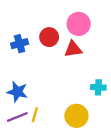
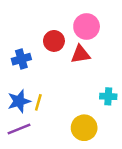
blue cross: (20, 44) -> (21, 59), moved
blue star: (17, 92) -> (19, 101), turned -30
yellow line: (35, 115) -> (38, 102), moved

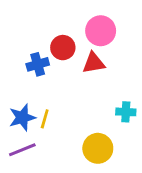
blue cross: (21, 59) -> (38, 64), moved

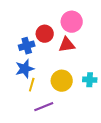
blue star: (22, 118) -> (25, 69), moved
yellow circle: (98, 148) -> (62, 81), moved
purple line: (22, 150) -> (44, 107), moved

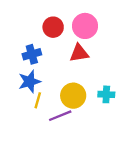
red circle: (45, 34) -> (53, 27), moved
purple line: (44, 107) -> (60, 116), moved

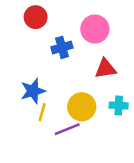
red circle: (53, 27) -> (36, 17), moved
red triangle: (79, 53) -> (105, 69), moved
blue cross: (32, 54) -> (62, 47), moved

